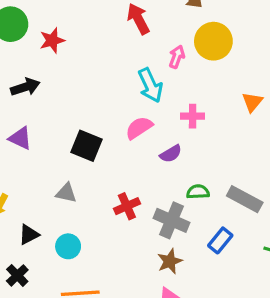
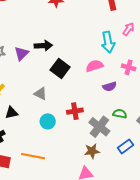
black arrow: (25, 87) -> (43, 46), moved
purple triangle: (20, 138) -> (21, 53), turned 35
cyan circle: (68, 246) -> (48, 121), moved

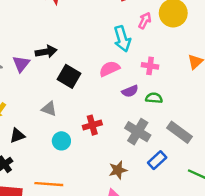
green semicircle: (120, 114) -> (154, 98), moved
gray cross: (99, 127) -> (138, 132), moved

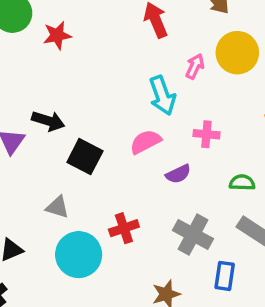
black arrow: (46, 52) -> (48, 121), turned 30
green semicircle: (154, 98) -> (242, 183), moved
cyan circle: (61, 141) -> (79, 255), size x1.6
blue rectangle: (157, 160) -> (225, 276), turned -36

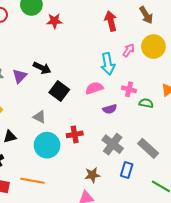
green semicircle: (242, 183) -> (146, 103), moved

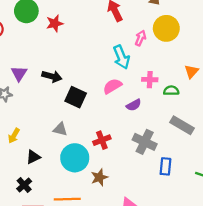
purple triangle: (20, 76) -> (19, 73), moved
gray rectangle: (148, 148) -> (182, 125), moved
brown star: (92, 175) -> (99, 177), moved

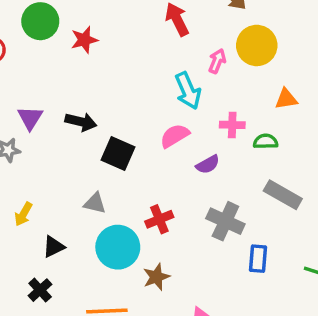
orange triangle: (191, 71) -> (286, 99), moved, turned 40

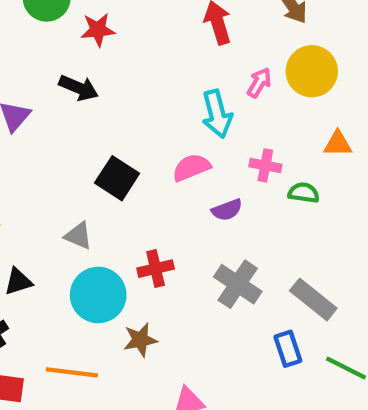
black arrow: (81, 122) -> (79, 88), moved
gray rectangle: (283, 195) -> (313, 300), moved
blue rectangle: (258, 259) -> (288, 349), moved, turned -32

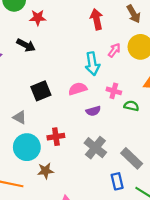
black square: (117, 178) -> (41, 91), turned 30

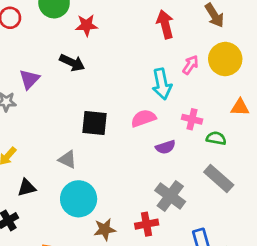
black square: (41, 91) -> (95, 123), turned 30
red cross: (56, 137) -> (147, 224), moved
gray rectangle: (132, 158) -> (219, 178), moved

